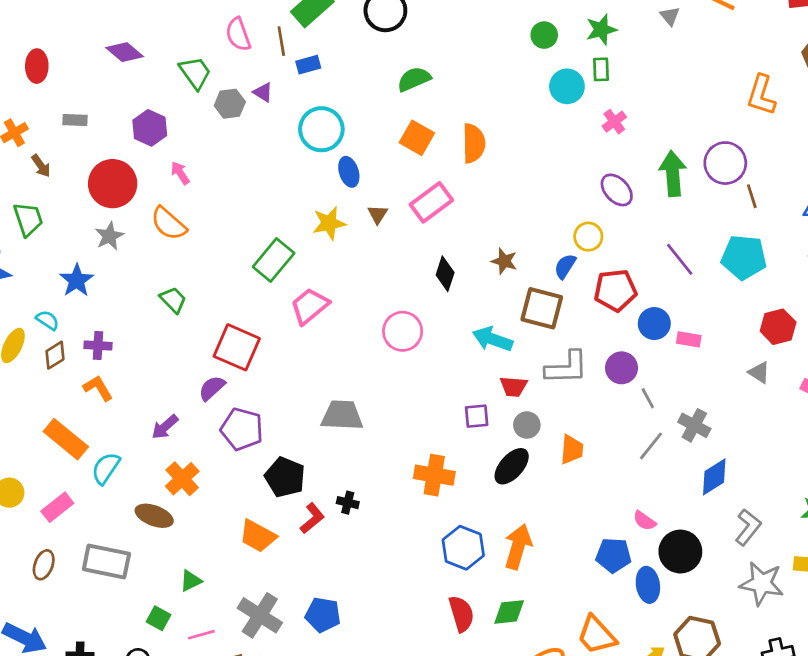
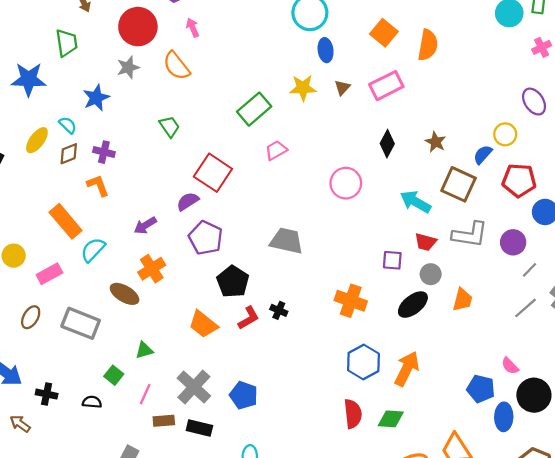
pink trapezoid: (310, 306) -> (276, 150), size x0.7
gray line: (648, 398) -> (530, 270), turned 63
pink line: (201, 635) -> (145, 394), turned -60

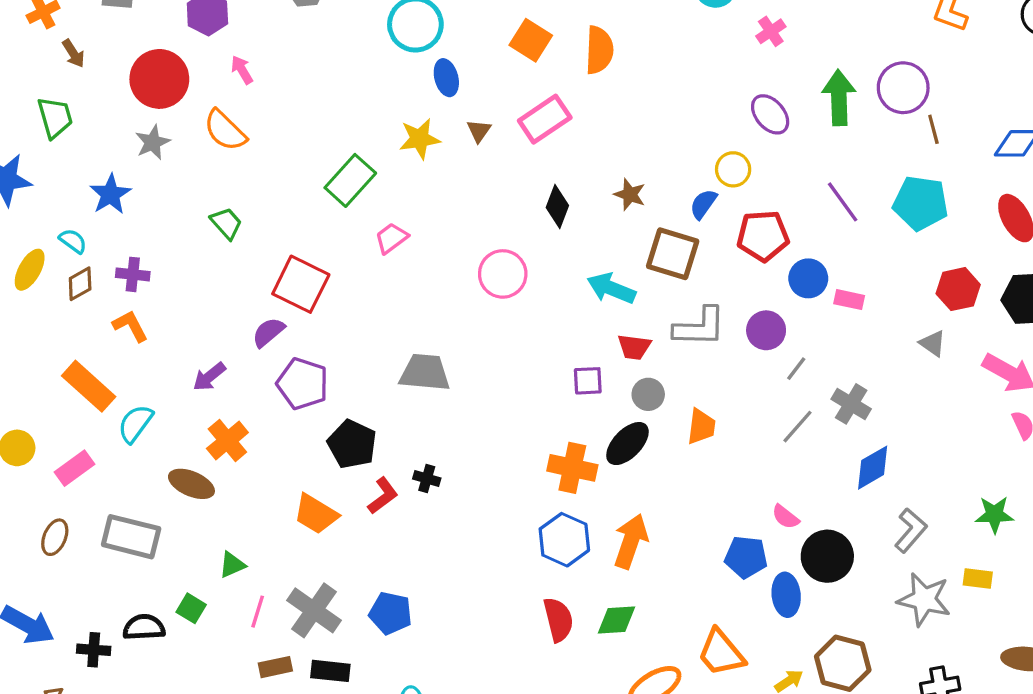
orange cross: (351, 301) -> (572, 468), moved
pink line: (145, 394) -> (258, 612), moved
black semicircle: (92, 402) -> (144, 627), moved, size x1.4

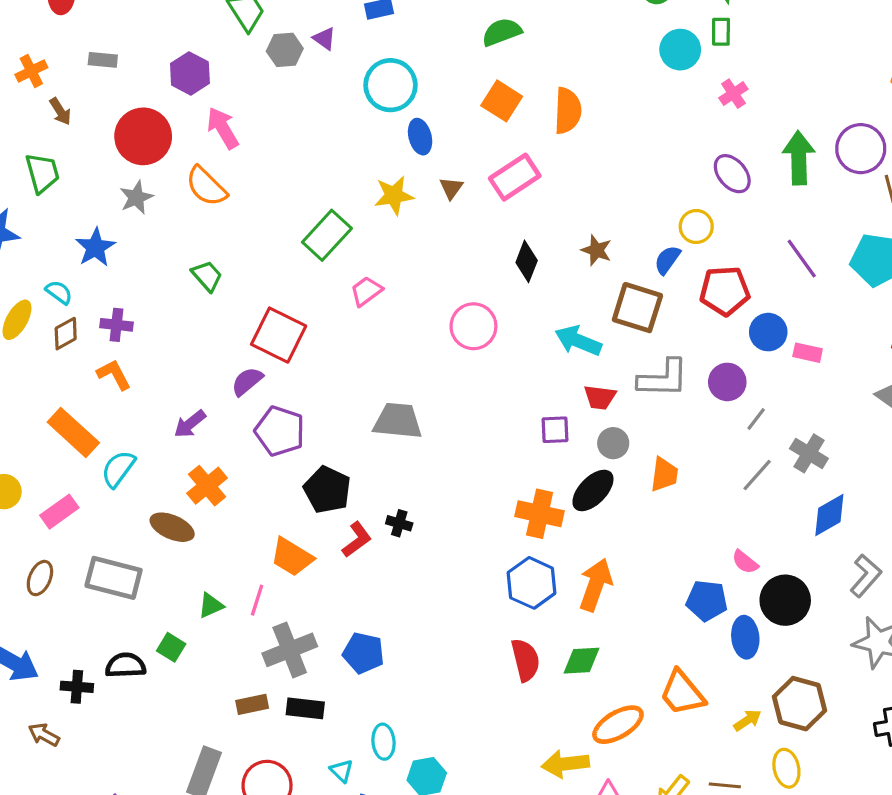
pink arrow: (242, 70) -> (223, 128), size x1.5
gray cross: (314, 610) -> (290, 650), turned 33
pink line: (258, 612) -> (257, 600), moved

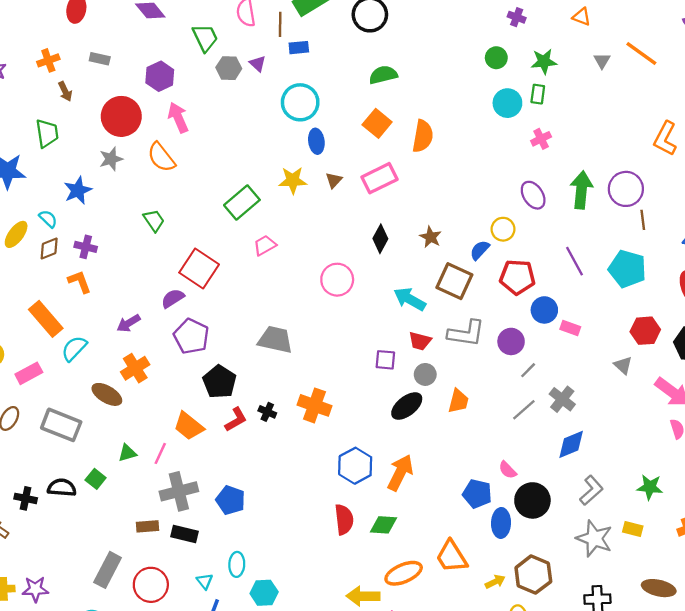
orange cross: (540, 514) -> (314, 405), moved

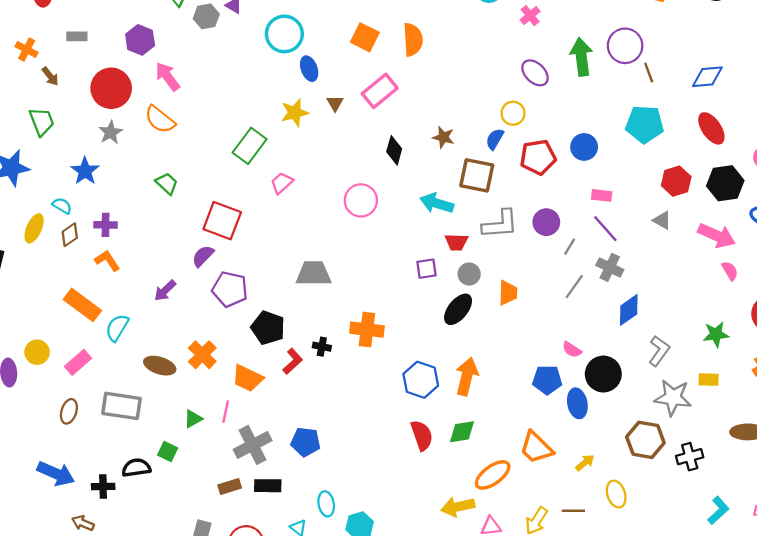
orange cross: (48, 60) -> (27, 50), turned -30
purple line: (574, 261) -> (605, 229), moved
blue circle: (544, 310) -> (584, 147), moved
orange cross: (135, 368) -> (202, 355), moved
brown hexagon: (533, 575) -> (645, 440), moved

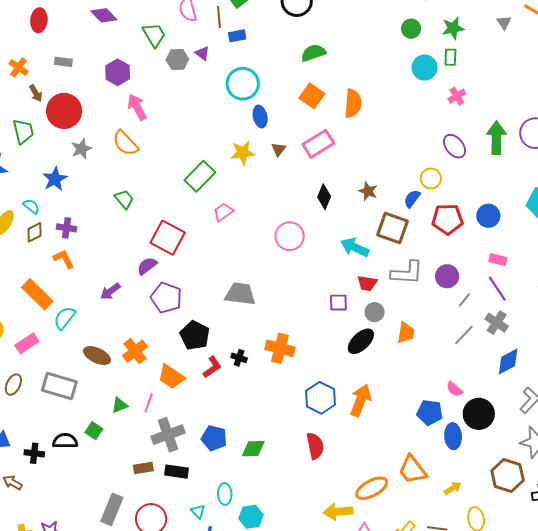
red circle: (111, 88) -> (64, 111), moved
green diamond: (462, 432) -> (253, 449), moved

